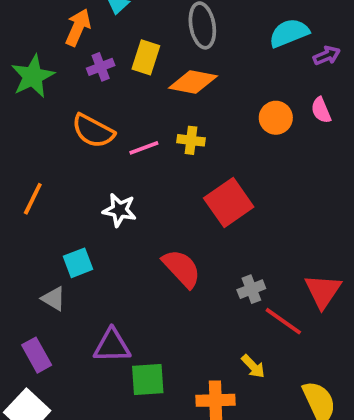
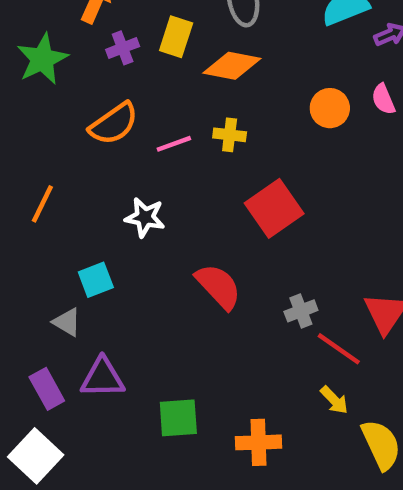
orange semicircle: (93, 131) -> (114, 124), turned -63
purple triangle: (112, 346) -> (103, 378), moved
yellow arrow: (253, 366) -> (334, 400), moved

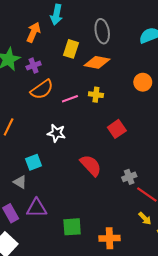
purple cross: (123, 48) -> (34, 66), moved
red square: (274, 208) -> (117, 129), size x0.7

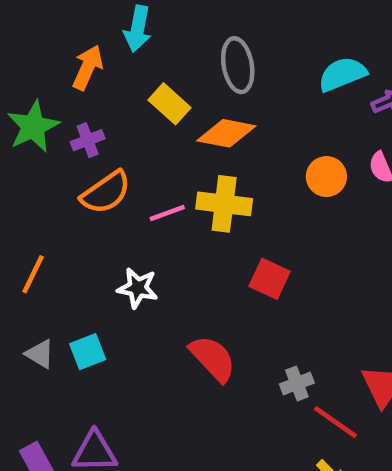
yellow rectangle: (71, 49) -> (170, 104), turned -66
yellow cross: (96, 95) -> (224, 204), size x1.6
red square: (117, 129) -> (270, 279), turned -30
gray triangle: (20, 182) -> (40, 354), moved

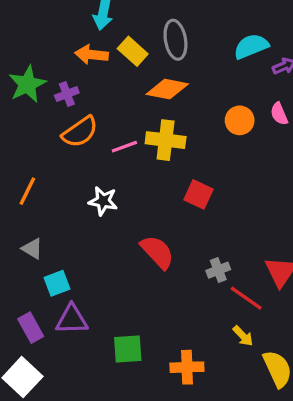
orange arrow: (88, 67) -> (92, 55), moved, turned -108
yellow rectangle: (170, 104) -> (133, 51), moved
cyan square: (88, 352) -> (57, 283), moved

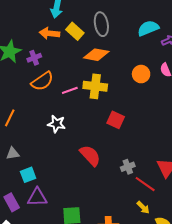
gray triangle: (32, 249) -> (13, 153), turned -40

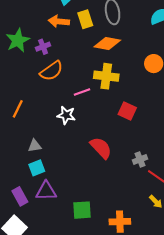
yellow rectangle: (75, 31) -> (85, 19), turned 30
pink line: (70, 90) -> (82, 92), moved
gray triangle: (13, 153) -> (35, 146), moved

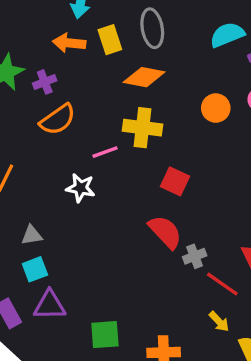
red semicircle: (101, 148) -> (165, 232), moved

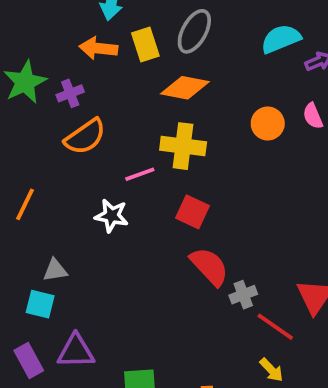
gray ellipse: (152, 28) -> (194, 31), turned 39
red square: (175, 181) -> (192, 212), moved
cyan square: (35, 269) -> (40, 304), moved, turned 35

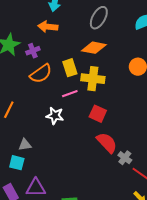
yellow rectangle: (145, 44) -> (70, 68), moved
gray cross: (243, 295) -> (125, 158), turned -32

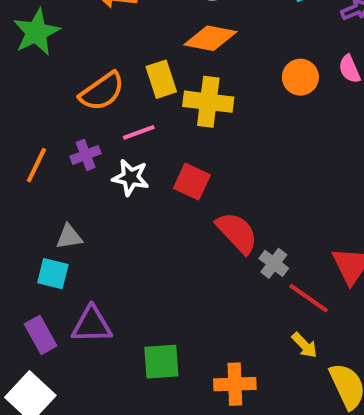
purple cross: (33, 51) -> (86, 155), moved
pink line: (70, 94) -> (139, 132), moved
red square: (98, 114) -> (192, 182), moved

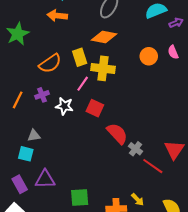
pink line: (139, 132) -> (83, 84), moved, turned -35
yellow arrow: (304, 345) -> (138, 200), moved

